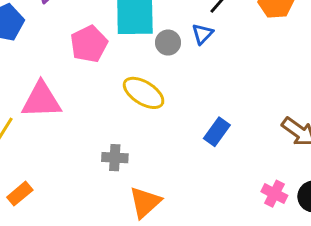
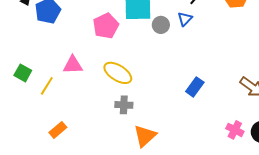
yellow ellipse: (144, 93) -> (118, 73), moved
pink triangle: (41, 100) -> (73, 65), size x0.7

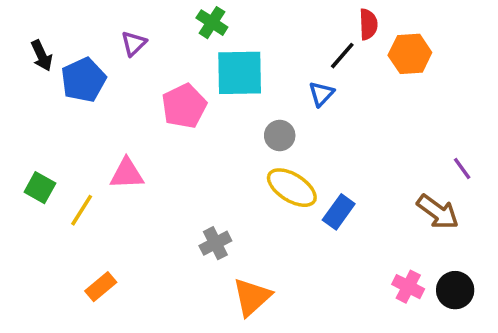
gray circle: (161, 25) -> (280, 135), moved
yellow ellipse: (118, 73) -> (292, 188), moved
gray cross: (124, 105) -> (215, 243), turned -30

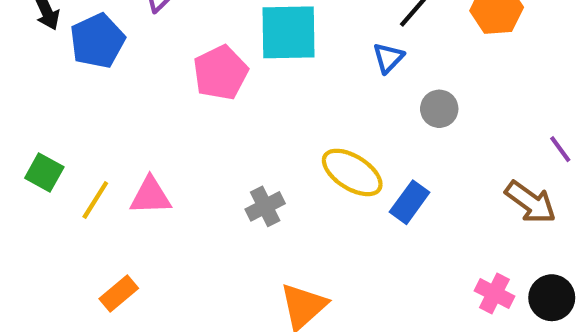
gray circle: (280, 135) -> (439, 109), moved
pink triangle: (127, 174) -> (151, 196), moved
gray cross: (215, 243) -> (265, 206), moved

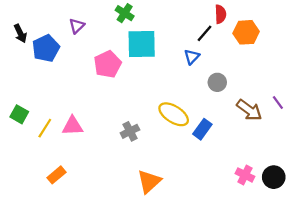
brown arrow: (531, 202) -> (249, 110), moved

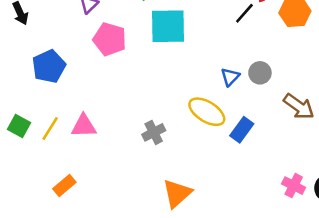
blue pentagon: (46, 48) -> (49, 66), moved
blue triangle: (192, 57) -> (230, 77), moved
pink pentagon: (108, 64) -> (110, 39), moved, turned -30
green square: (19, 114) -> (19, 126), moved

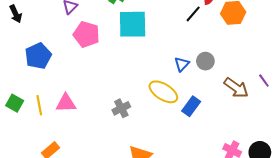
yellow line: (50, 129) -> (39, 105), turned -42

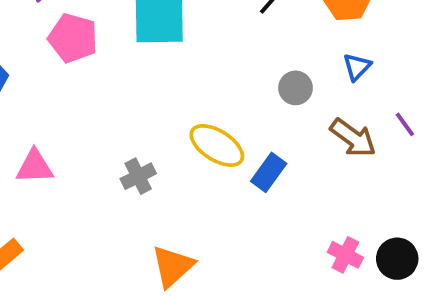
blue triangle: (182, 64) -> (357, 67), moved

